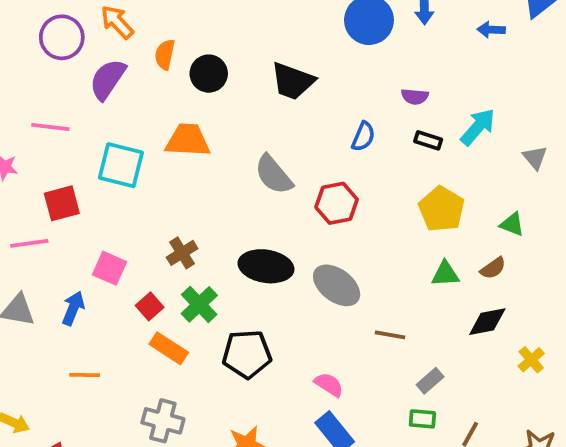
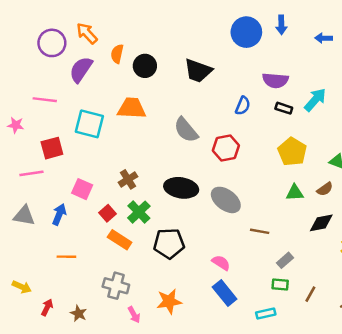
purple semicircle: (415, 96) -> (275, 80), size x1.5

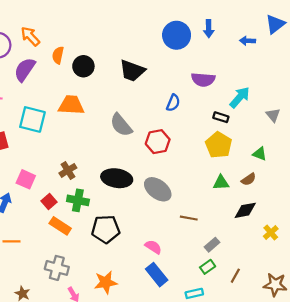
black rectangle: (284, 108) -> (221, 117), moved
green cross: (139, 212) -> (78, 200), turned -35
green rectangle: (280, 284) -> (208, 267), turned -40

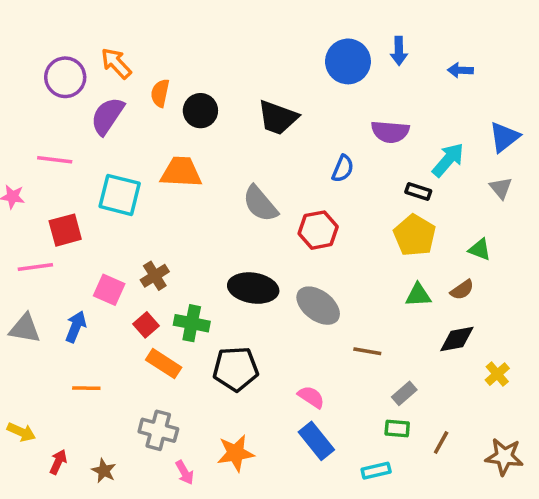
blue triangle: (275, 24) -> (504, 137), moved
brown cross: (68, 170) -> (155, 276), moved
green rectangle: (208, 267) -> (397, 429), turned 40

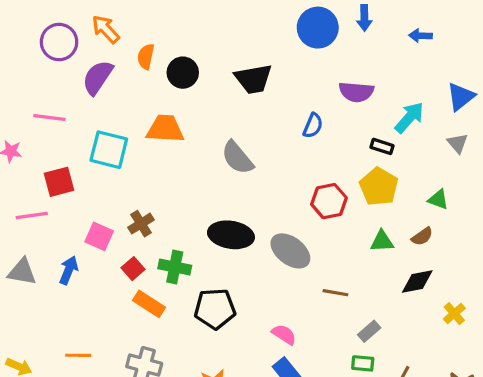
black trapezoid: (278, 118) -> (253, 79), turned -30
red hexagon: (318, 230) -> (329, 201), moved
orange line: (86, 388) -> (78, 355), moved

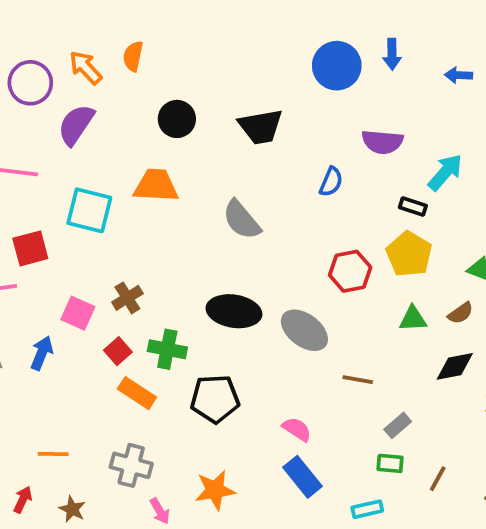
orange semicircle: (146, 56) -> (133, 56), moved

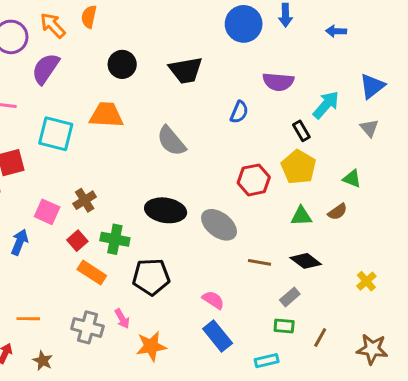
black rectangle: (413, 207) -> (301, 131), turned 42
black diamond: (455, 366) -> (306, 261), moved, turned 48
pink arrow: (160, 511) -> (122, 319), moved

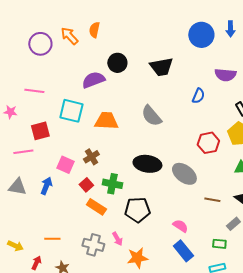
purple semicircle: (46, 69) -> (93, 80), moved, turned 35
orange trapezoid: (106, 115) -> (106, 121), moved
green rectangle: (284, 326) -> (219, 244), moved

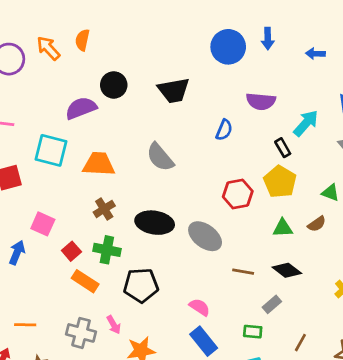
brown cross: (91, 157) -> (104, 209), moved

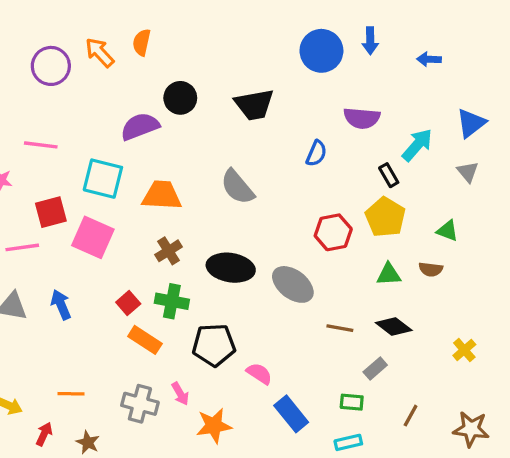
pink square: (43, 224) -> (93, 237), moved, size x1.4
brown semicircle: (317, 224) -> (431, 269), turned 42
blue arrow: (17, 253) -> (61, 305), turned -45
pink semicircle: (200, 307) -> (259, 374), moved

